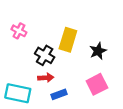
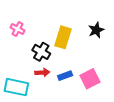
black star: (98, 51) -> (96, 30), moved
blue rectangle: (59, 94) -> (65, 76), moved

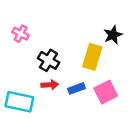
yellow rectangle: (63, 37) -> (92, 57), moved

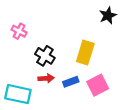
black star: (113, 35) -> (108, 15), moved

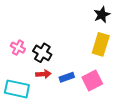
pink cross: (19, 31) -> (18, 48), moved
yellow rectangle: (85, 53) -> (101, 44), moved

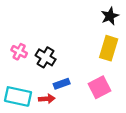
red arrow: (43, 74) -> (47, 99), moved
blue rectangle: (67, 77) -> (62, 84), moved

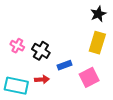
blue rectangle: (62, 84) -> (64, 65), moved
red arrow: (47, 99) -> (42, 80), moved

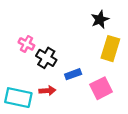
black star: (98, 14) -> (100, 19), moved
pink cross: (17, 46) -> (26, 44), moved

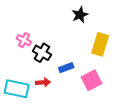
black star: (100, 19) -> (80, 15), moved

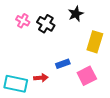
pink cross: (24, 40) -> (23, 21), moved
black cross: (42, 53) -> (46, 24), moved

